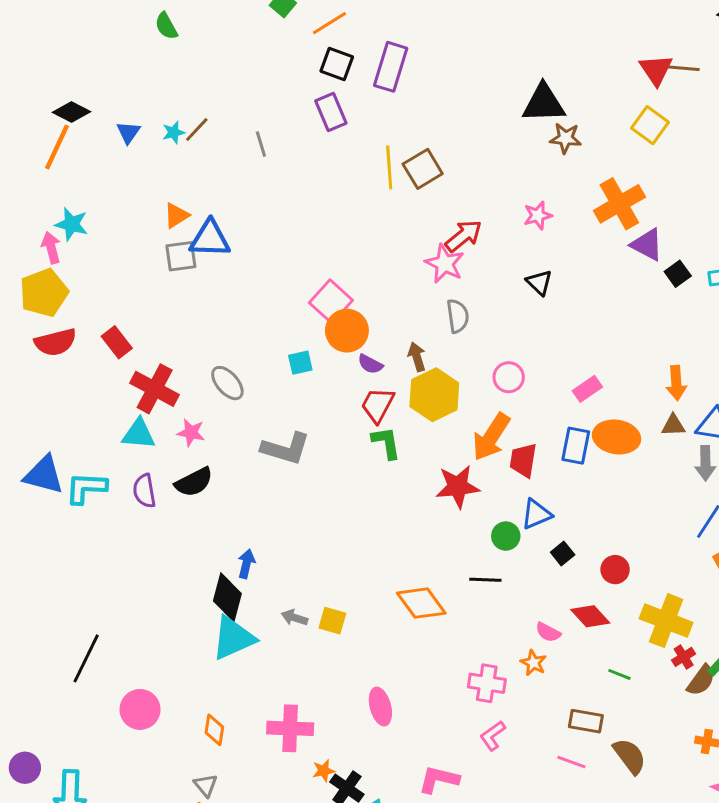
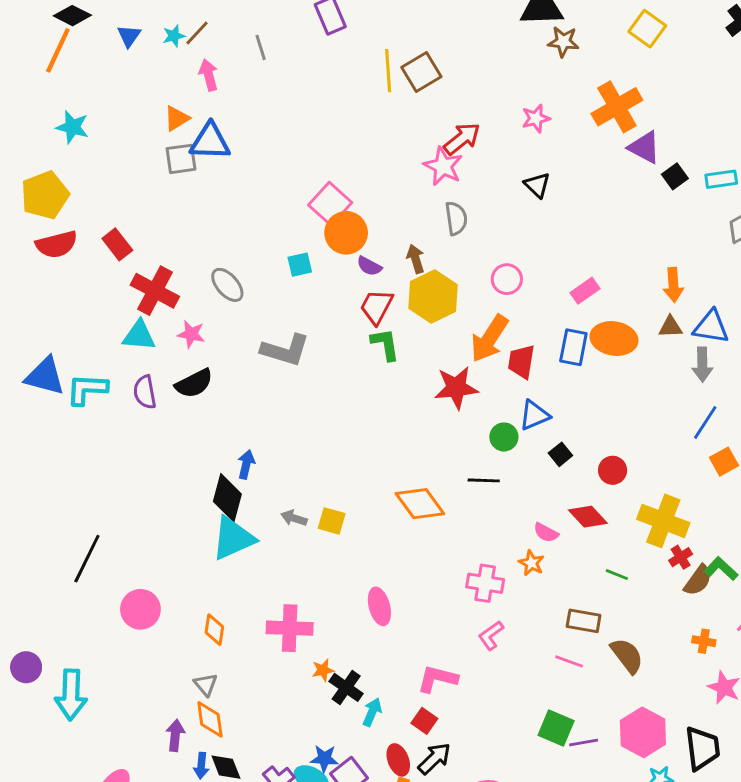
pink arrow: (51, 248) -> (209, 75), moved

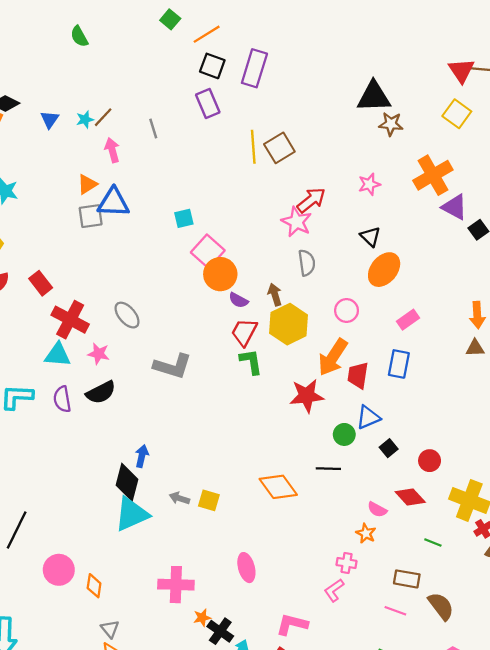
cyan square: (300, 265) -> (184, 218), moved
orange ellipse: (614, 339) -> (384, 270), moved, turned -60
pink cross: (485, 583) -> (347, 563), moved, size x0.7
orange diamond: (214, 630) -> (94, 586), moved

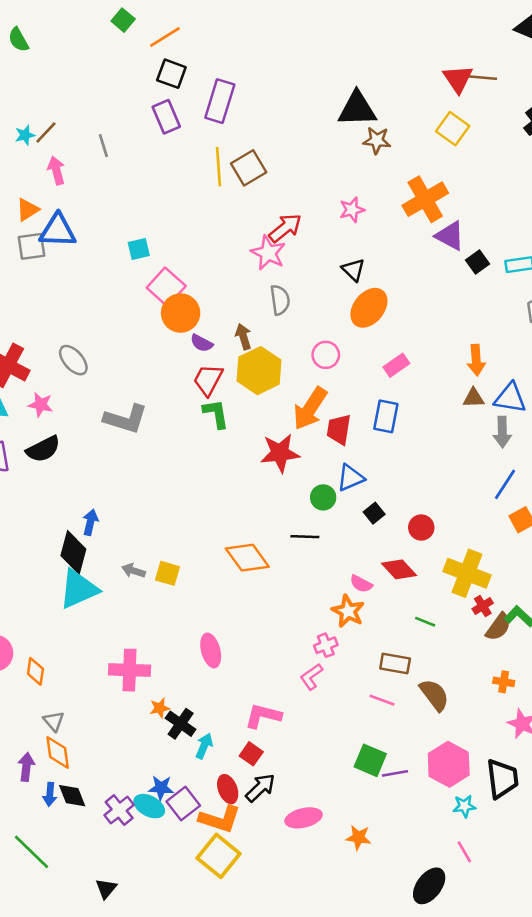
purple rectangle: (254, 68) -> (220, 101), moved
orange star: (366, 533) -> (348, 611), size x1.4
pink cross: (347, 563) -> (326, 645), turned -30

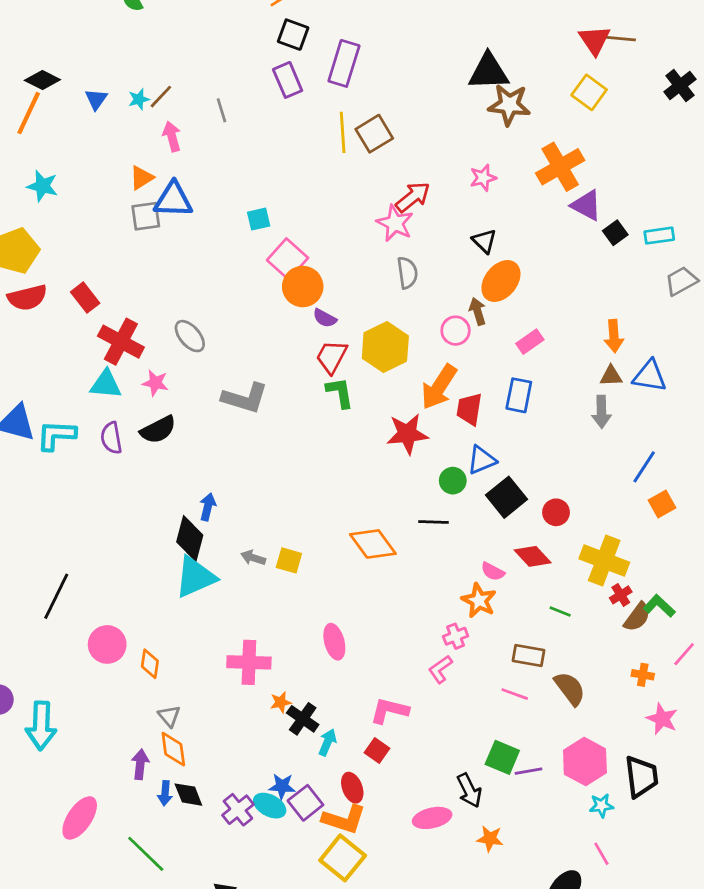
brown star: (377, 140) -> (509, 105), size x1.4
brown arrow: (243, 337) -> (478, 311), moved
gray arrow: (502, 432) -> (601, 412), moved
black square: (374, 513) -> (506, 497), size x1.8
black arrow: (260, 788) -> (469, 790), moved, turned 108

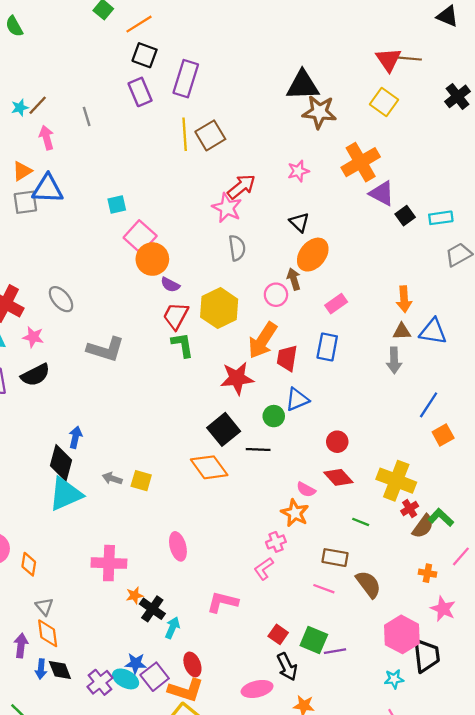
black square: (506, 497) -> (224, 429), moved
red circle: (556, 512) -> (337, 442), moved
red square: (377, 750) -> (278, 634), moved
pink hexagon: (585, 762) -> (402, 634), moved

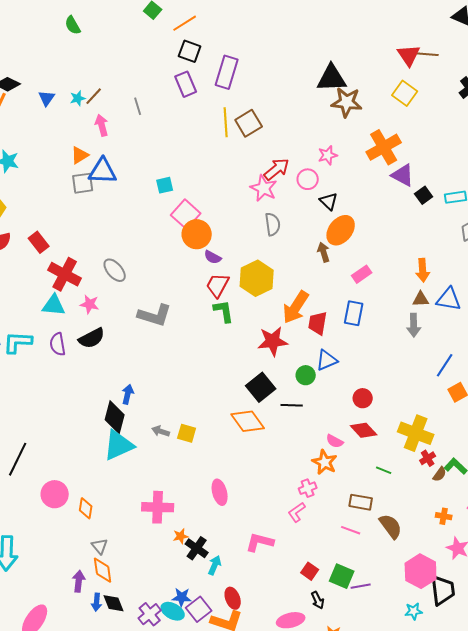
pink circle: (276, 295) -> (308, 179), moved
brown semicircle: (423, 526) -> (440, 474), size x0.7
black arrow: (287, 667) -> (318, 600), size x0.7

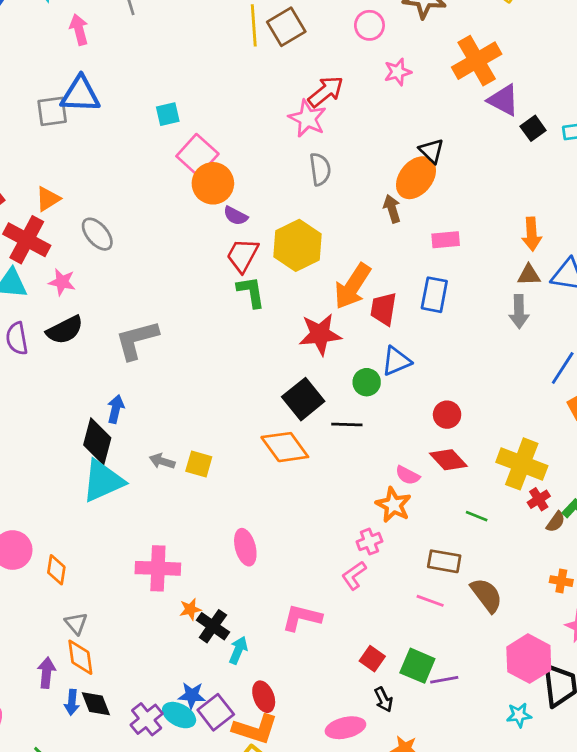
orange triangle: (80, 155) -> (48, 199), moved
pink circle: (308, 179) -> (369, 25), moved
black triangle: (329, 201) -> (432, 151), moved
pink rectangle: (362, 274) -> (446, 240), turned 30
gray L-shape: (155, 315) -> (137, 340), moved, turned 148

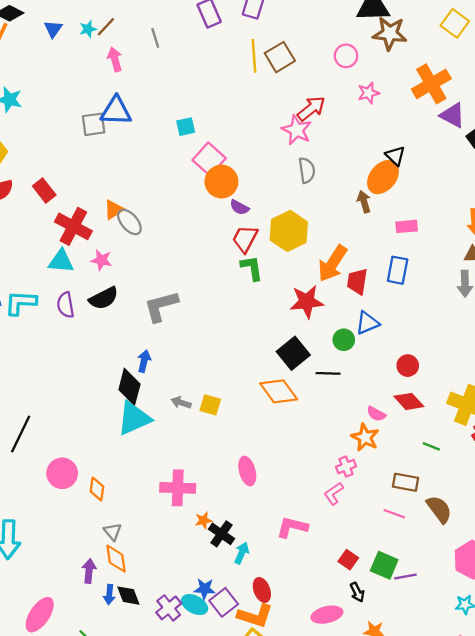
orange triangle: (48, 199) -> (114, 210), moved

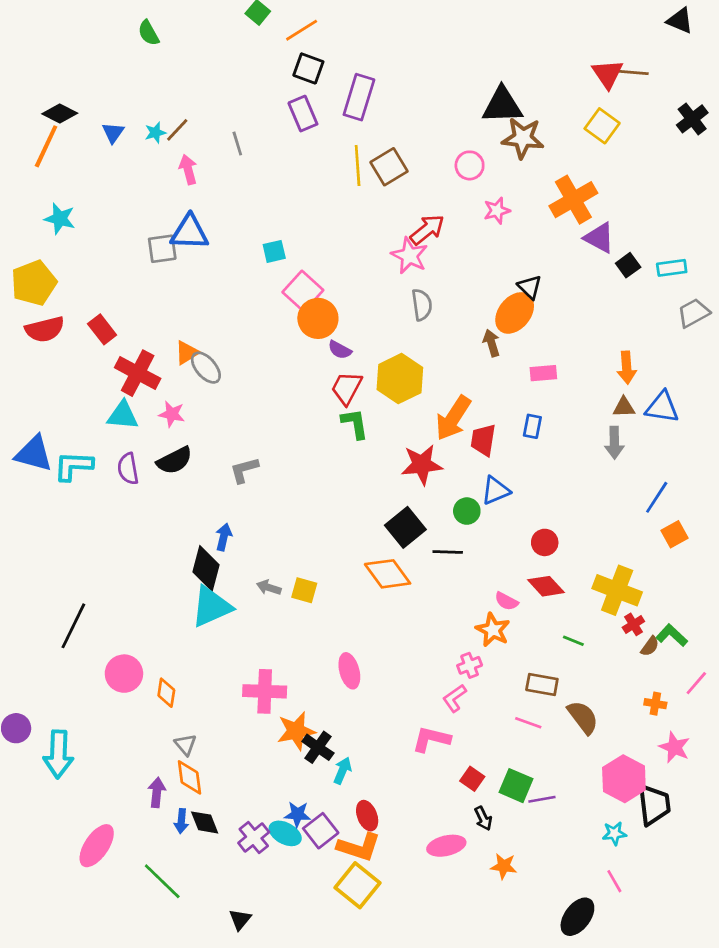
blue rectangle: (398, 270) -> (532, 426), size x0.7
gray L-shape: (161, 306) -> (244, 470), size x0.7
orange star: (204, 520) -> (296, 731), size x1.8
pink L-shape: (292, 527) -> (431, 739), moved

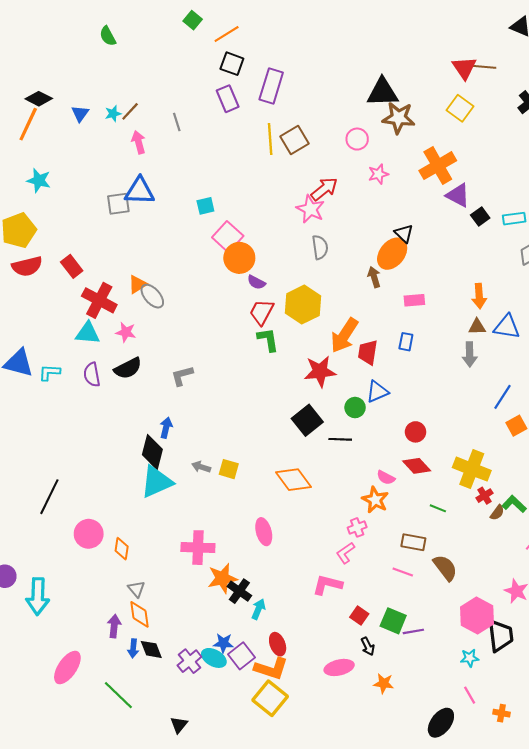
cyan L-shape: (73, 466) -> (49, 372), size x0.7
orange diamond: (388, 574) -> (293, 480), moved
orange cross: (655, 704) -> (501, 713), moved

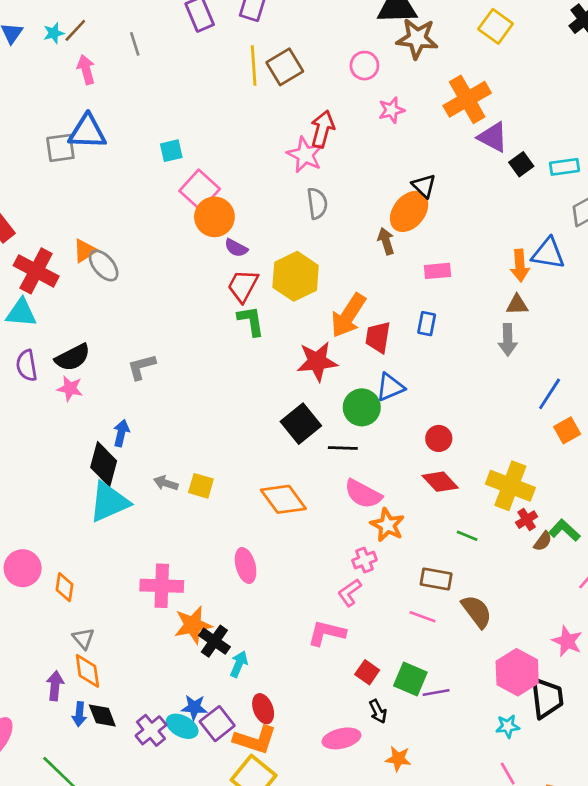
red arrow: (324, 189) -> (323, 129), turned -36
blue triangle: (507, 327) -> (548, 253), moved
pink star: (126, 332) -> (70, 388), moved
green circle: (355, 408) -> (362, 407), size x1.4
pink semicircle: (386, 478) -> (363, 494), moved, size x1.6

